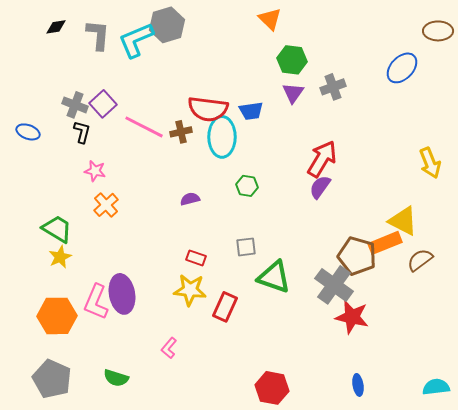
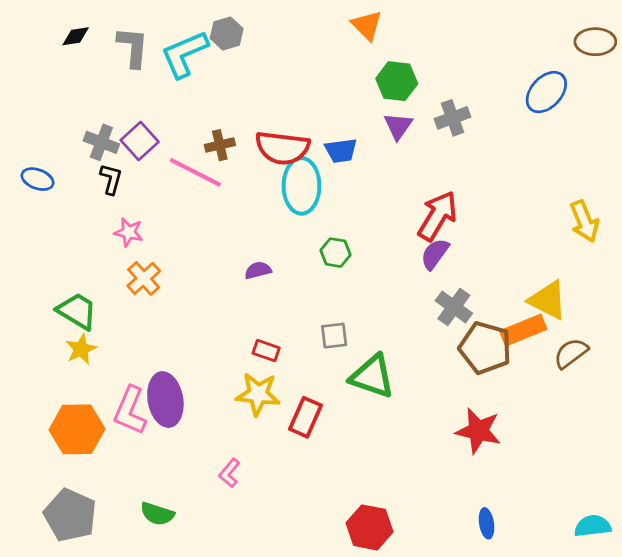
gray hexagon: (167, 25) -> (227, 34), size x0.7
brown cross: (181, 132) -> (220, 145), moved
gray cross: (334, 285) -> (454, 307), moved, size x0.7

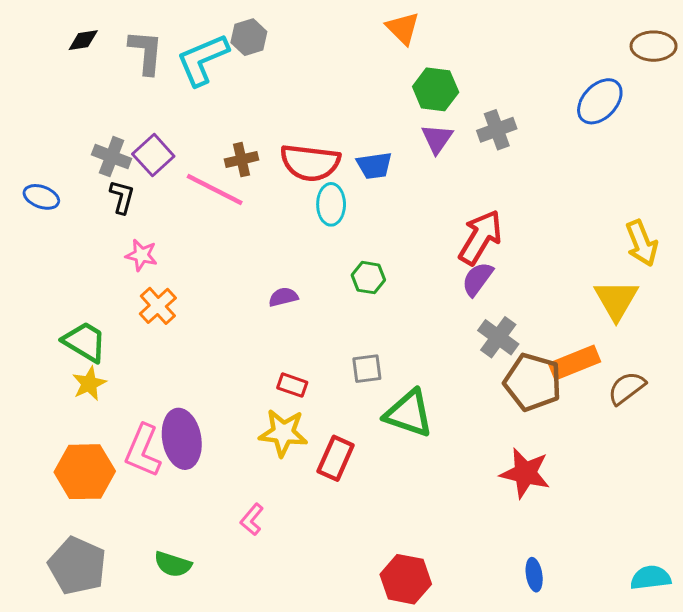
cyan ellipse: (301, 186) -> (331, 204), size x0.7
yellow triangle: (548, 300) -> (616, 300), moved, turned 33

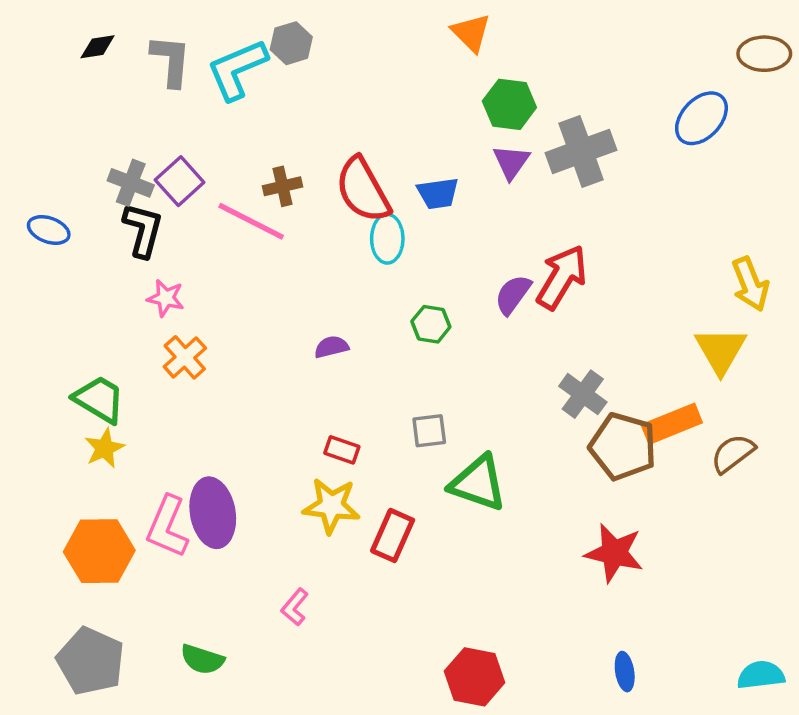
gray cross: (497, 130) -> (581, 151), size x1.5
red semicircle: (310, 163) -> (363, 190), turned 54
black L-shape: (122, 197) -> (143, 230), size x1.4
purple semicircle: (477, 279) -> (513, 295), moved

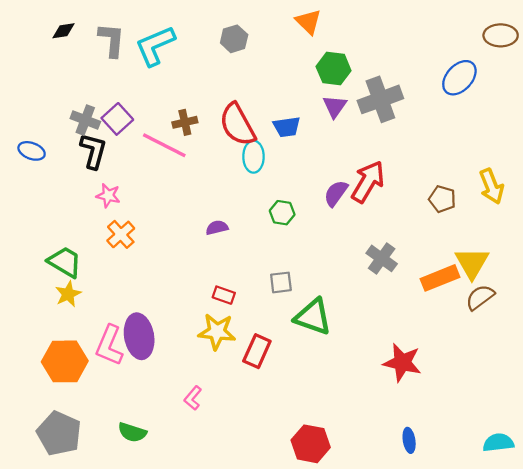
gray hexagon: (291, 43) -> (234, 39), moved
yellow triangle: (721, 350) -> (472, 263), moved
brown pentagon: (623, 446) -> (442, 199), moved, size x0.6

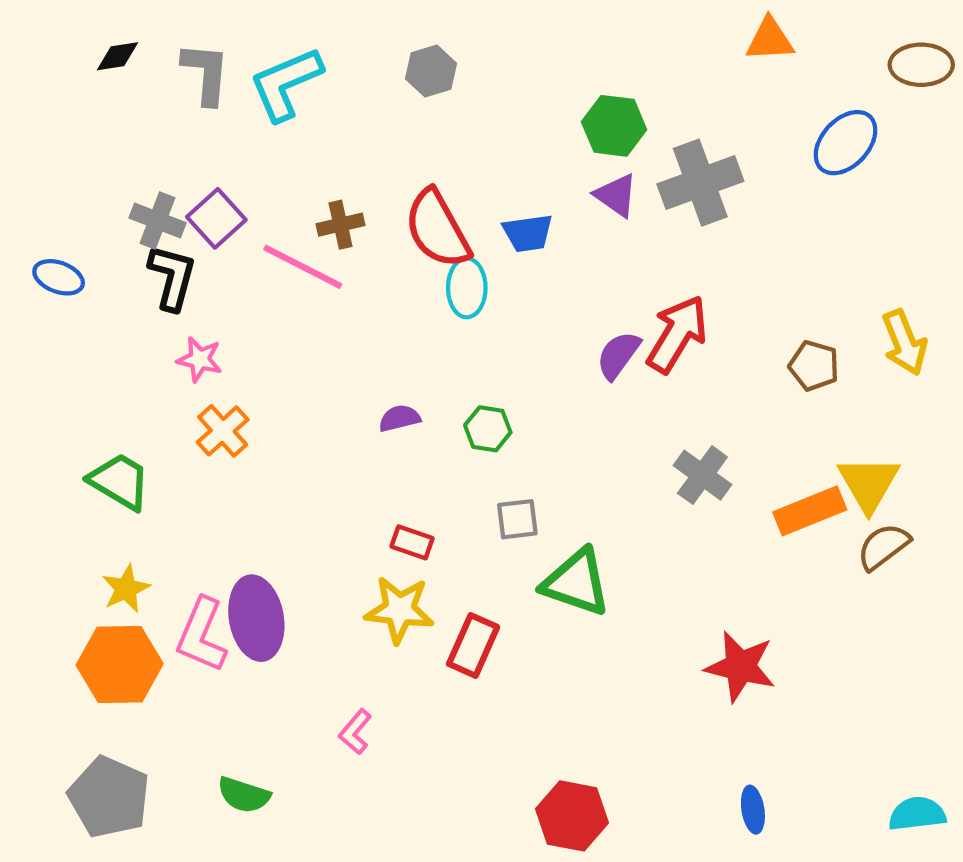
orange triangle: (308, 22) -> (770, 40), moved, turned -48
purple triangle: (335, 106) -> (616, 195), turned -30
green hexagon: (282, 213) -> (488, 429), moved
yellow star: (68, 294) -> (126, 589), moved

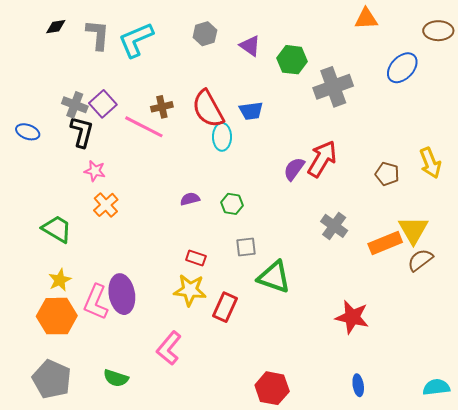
purple triangle: (616, 195) -> (250, 46), moved
pink L-shape: (355, 732) -> (169, 348), size x1.6

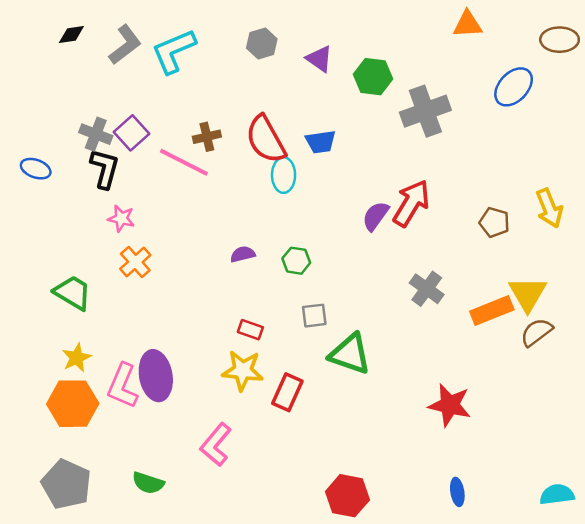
gray L-shape: (98, 35) -> (125, 45), turned 48

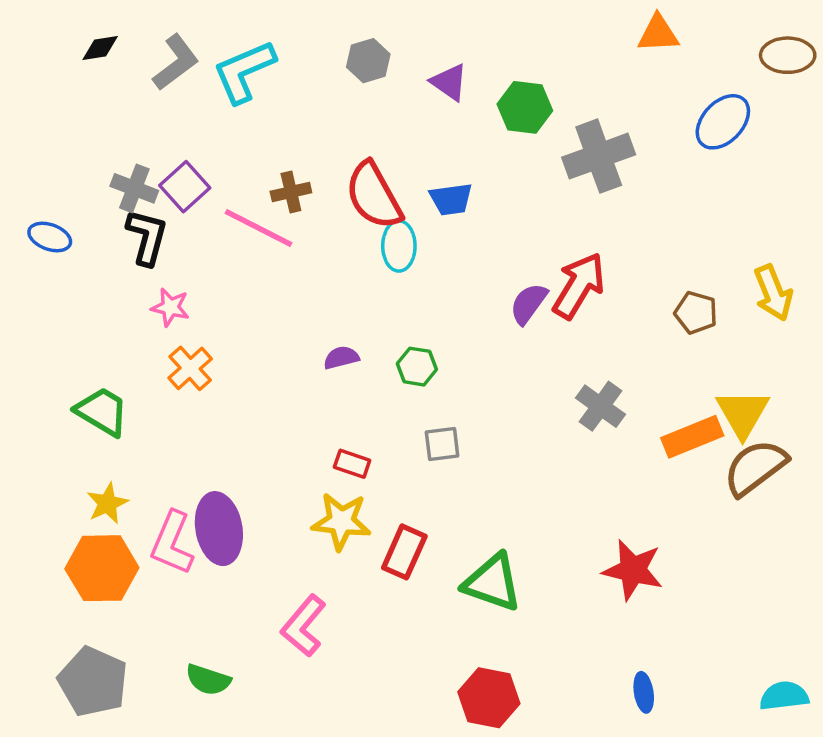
brown semicircle: (537, 332) -> (755, 467), size x1.4
green triangle: (350, 354) -> (492, 583), moved

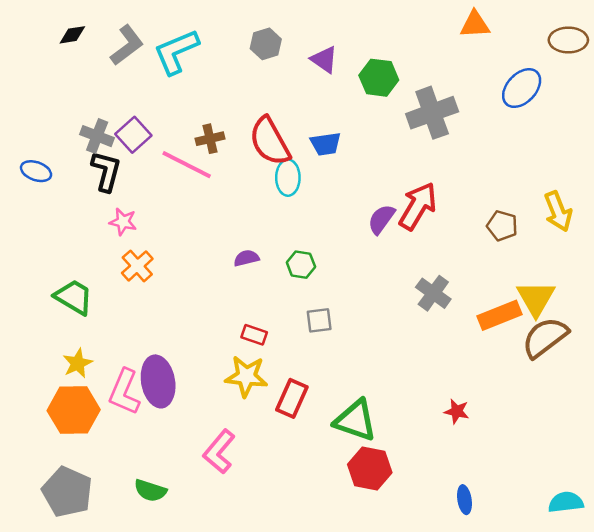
red star: (633, 570) -> (457, 411), size x0.6
red hexagon: (489, 698) -> (370, 468), moved

